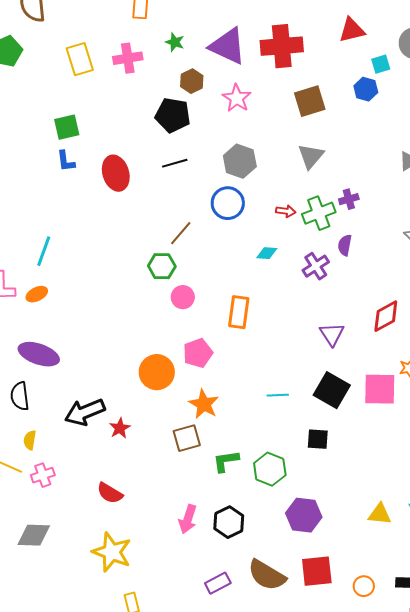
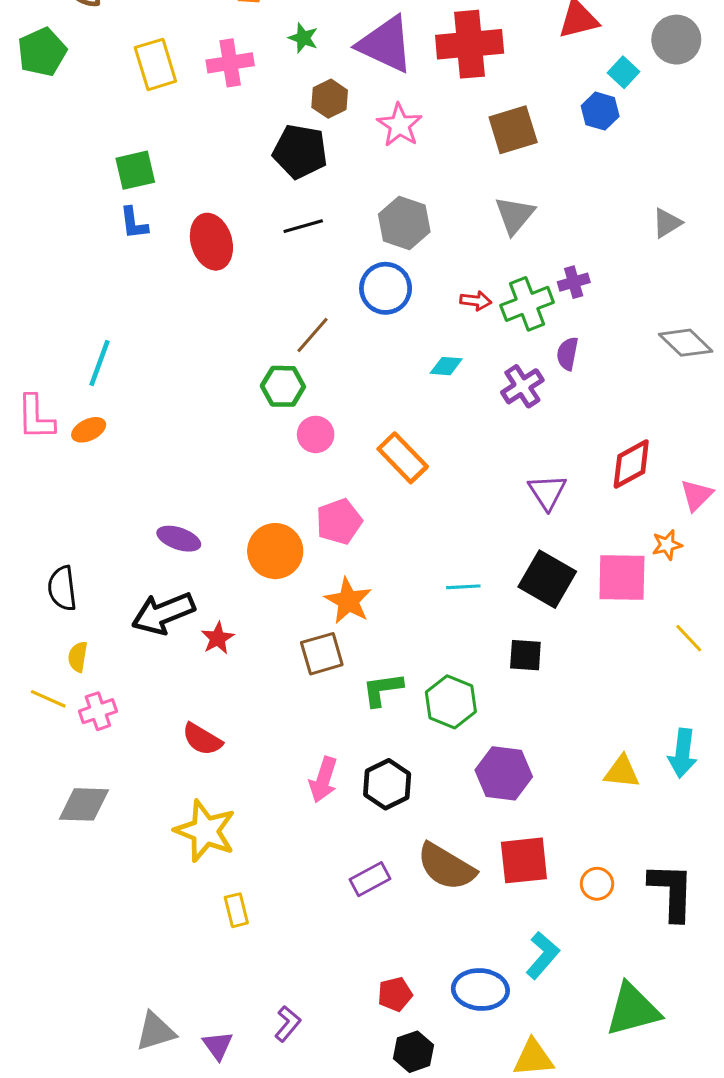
cyan square: (381, 64) -> (623, 72), turned -30
orange rectangle: (239, 312) -> (403, 458), turned -52
purple ellipse: (39, 354) -> (179, 539), moved, size x0.7

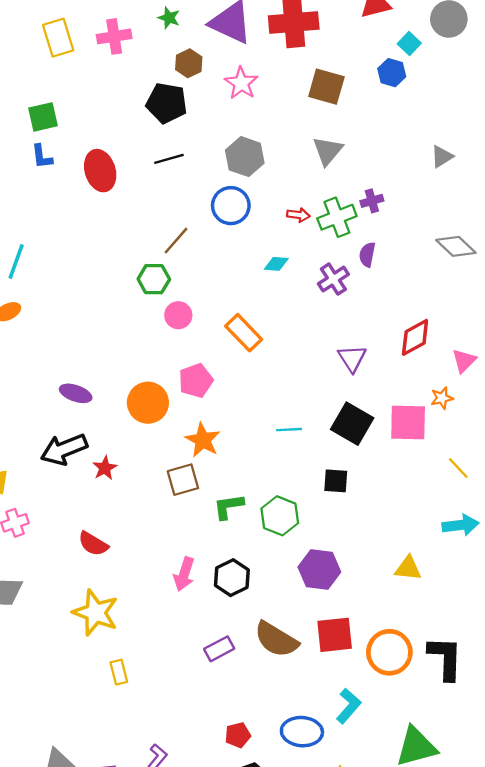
brown square: (513, 130) -> (326, 87), turned 33
cyan arrow: (683, 753) -> (461, 525), moved, turned -104
orange circle: (597, 884) -> (389, 652), size x1.8

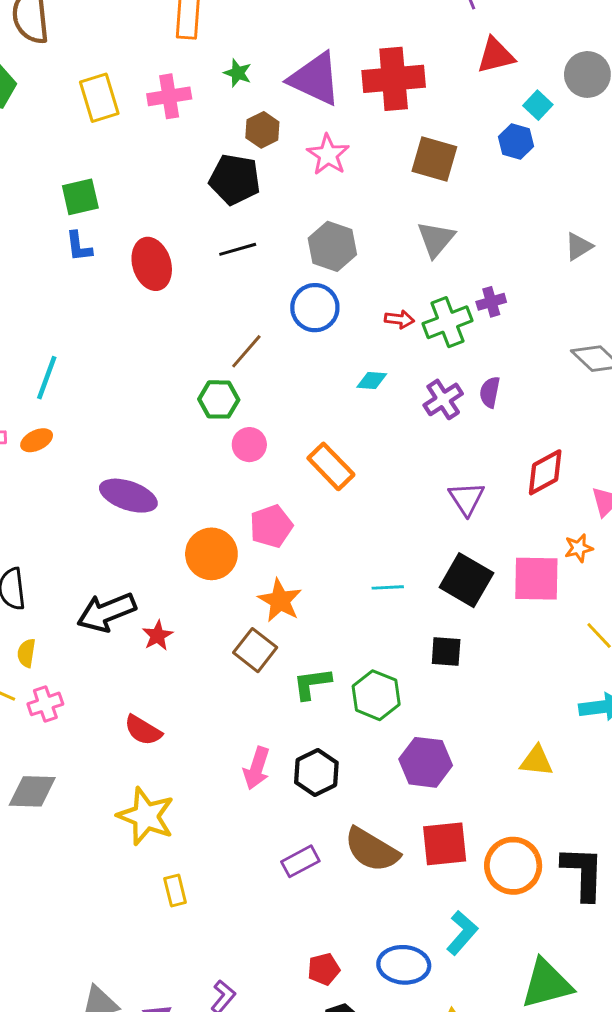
purple semicircle: (367, 255) -> (490, 392), moved
purple ellipse: (76, 393) -> (128, 496), moved, size x1.4
brown square: (183, 480) -> (255, 650), turned -36

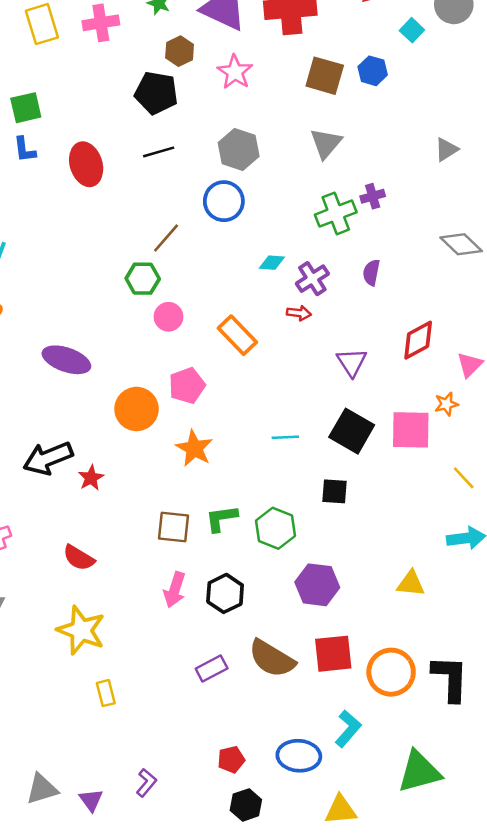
blue hexagon: (516, 142) -> (373, 71), moved
red arrow: (399, 319) -> (299, 313), moved
purple cross: (443, 399) -> (312, 279), moved
brown square: (255, 650) -> (173, 527), moved, turned -32

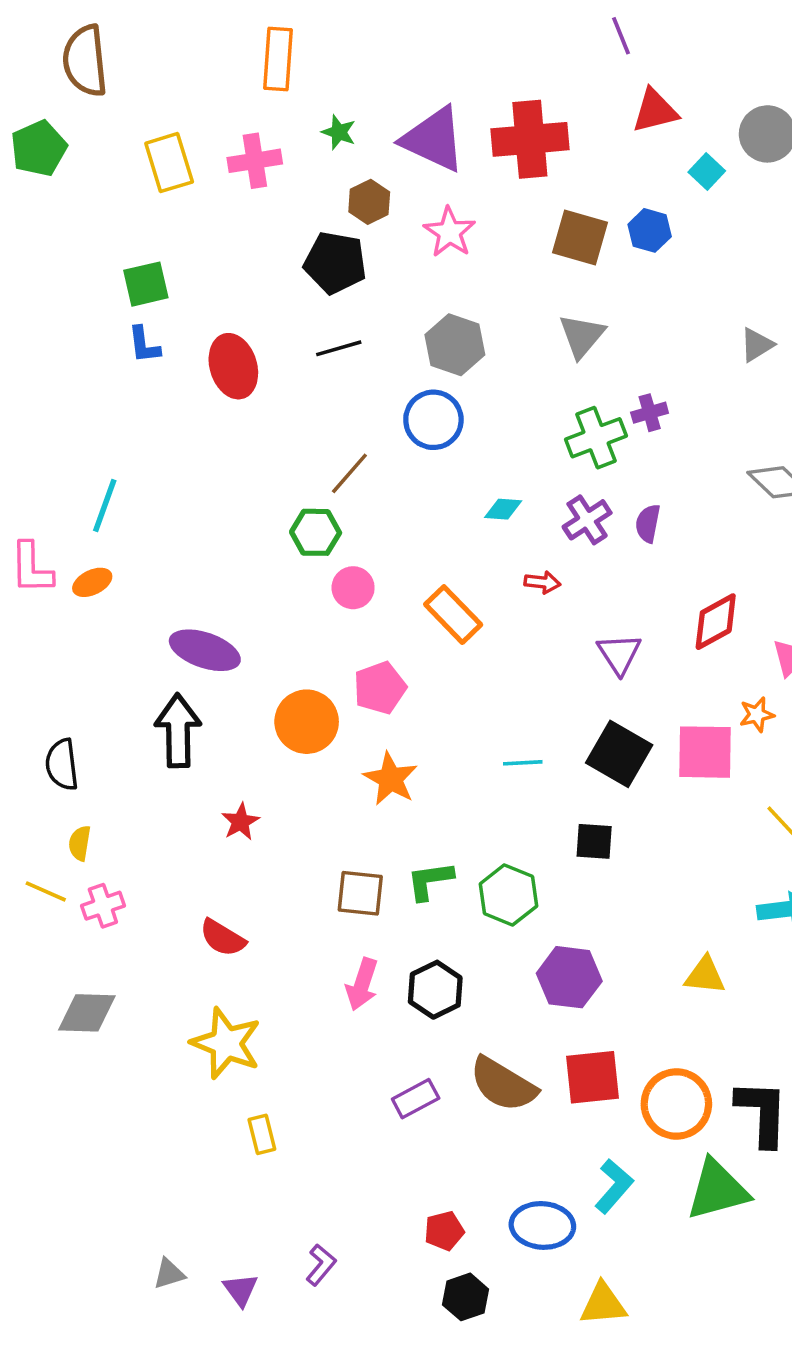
purple cross: (312, 279) -> (587, 520), moved
black arrow: (48, 458) -> (178, 731), moved, turned 111
green triangle: (419, 772) -> (717, 1190), moved
gray triangle: (42, 789) -> (169, 1274), size x0.7

